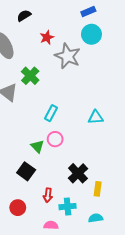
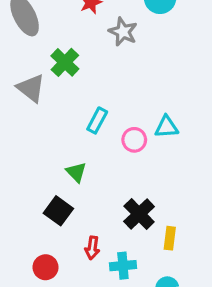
gray star: (68, 56) -> (123, 32), size x0.7
pink circle: (55, 139) -> (134, 140), moved

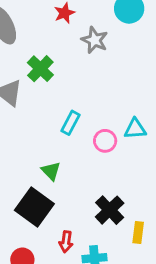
black square: (58, 211) -> (34, 207), size x1.4

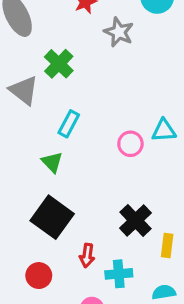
cyan rectangle: (70, 123) -> (69, 124), moved
green triangle: (51, 171) -> (52, 162), moved

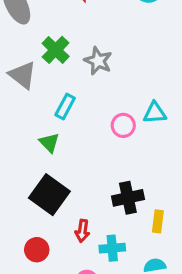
gray star: (119, 32) -> (98, 61), moved
black cross: (135, 220) -> (128, 198), turned 32

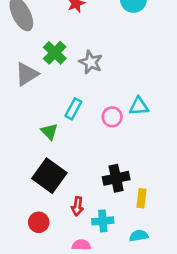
gray triangle: (23, 75) -> (27, 74), turned 50
cyan rectangle: (65, 107) -> (73, 109), moved

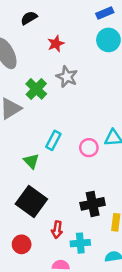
gray star: (91, 62) -> (67, 77), moved

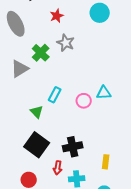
black cross: (93, 204) -> (73, 147), moved

